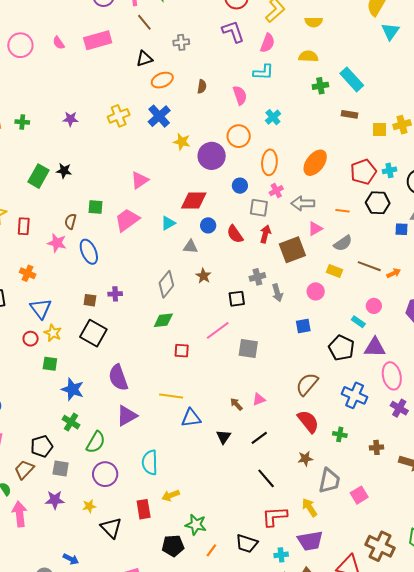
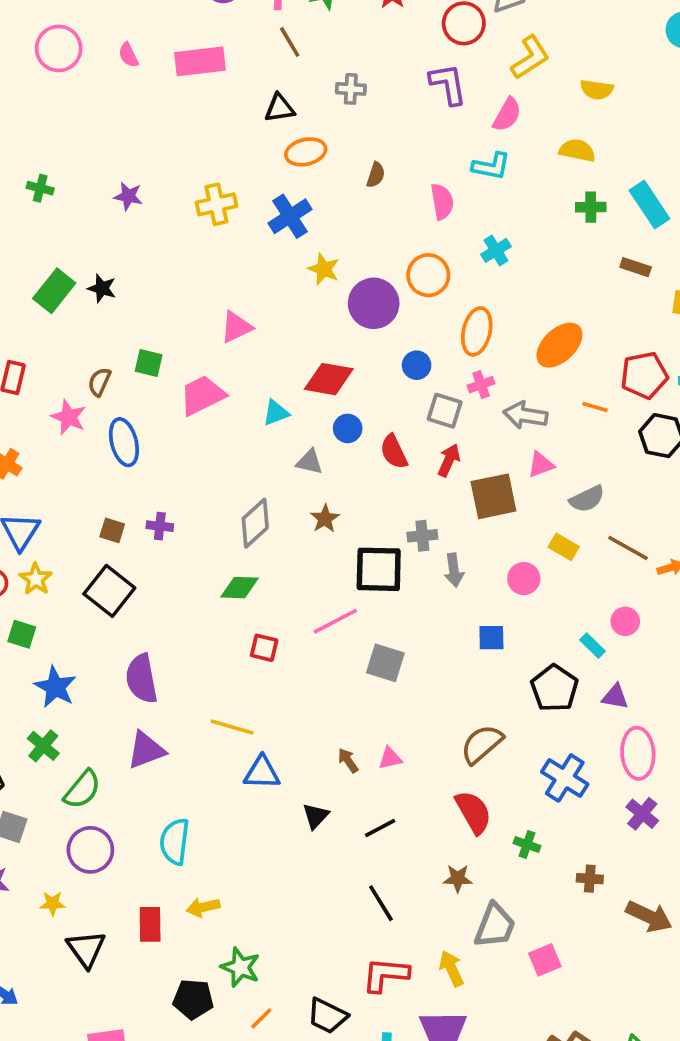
orange line: (343, 211) -> (595, 407), moved
black square: (237, 299) -> (379, 569), size x1.6
purple triangle: (375, 347) -> (615, 697), size x0.7

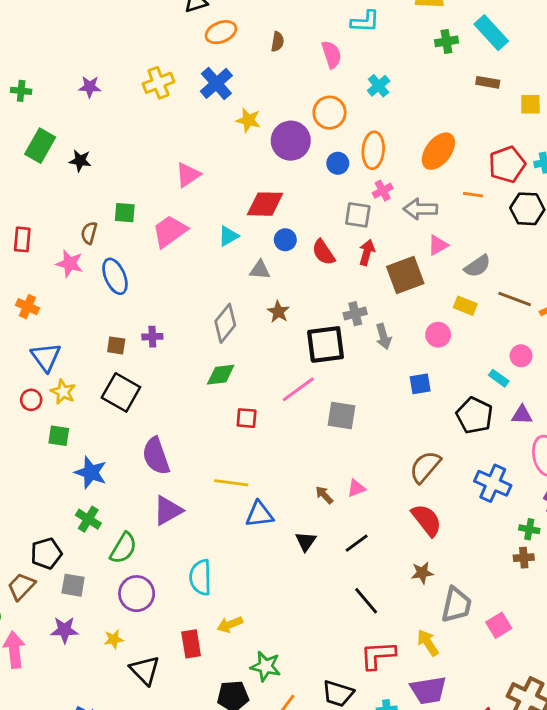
green rectangle: (54, 291) -> (40, 146), moved
blue circle: (417, 365) -> (338, 163), moved
green cross: (527, 845) -> (529, 529), moved

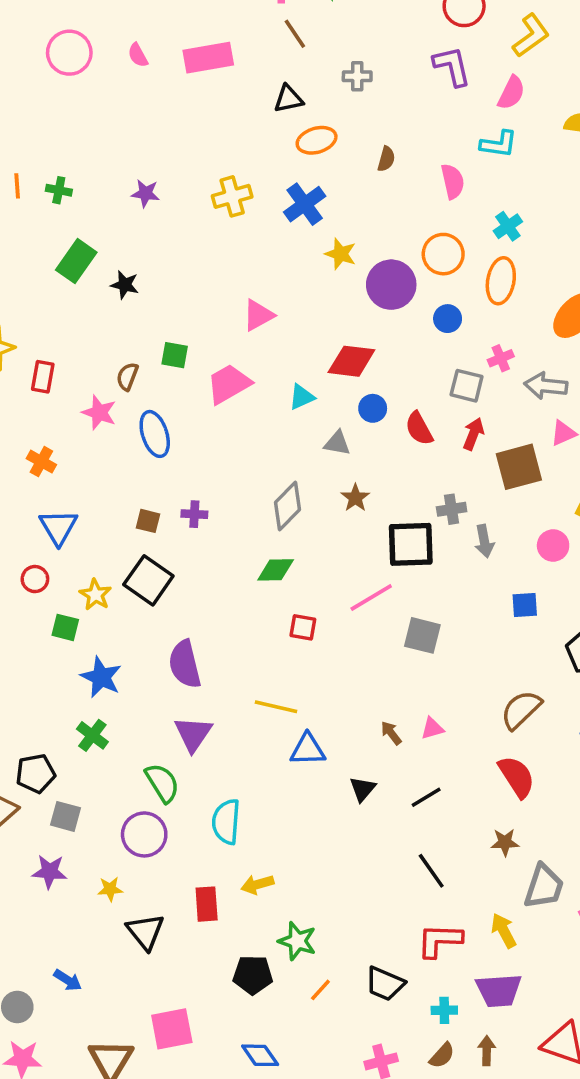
orange ellipse: (373, 150) -> (501, 281), moved
yellow star: (63, 392) -> (95, 595), moved
purple triangle: (168, 510) -> (193, 734), turned -32
green semicircle: (123, 548) -> (162, 783), moved, turned -68

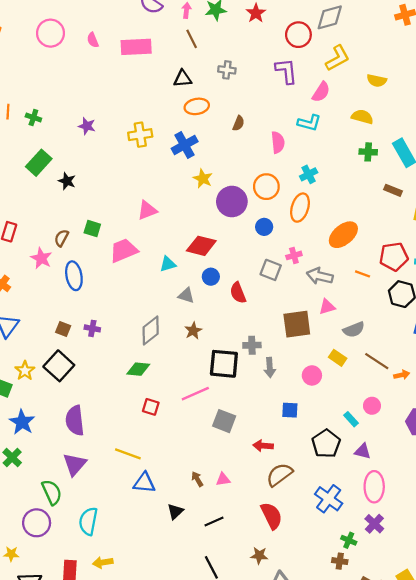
red arrow: (473, 434) -> (263, 446), moved, turned -114

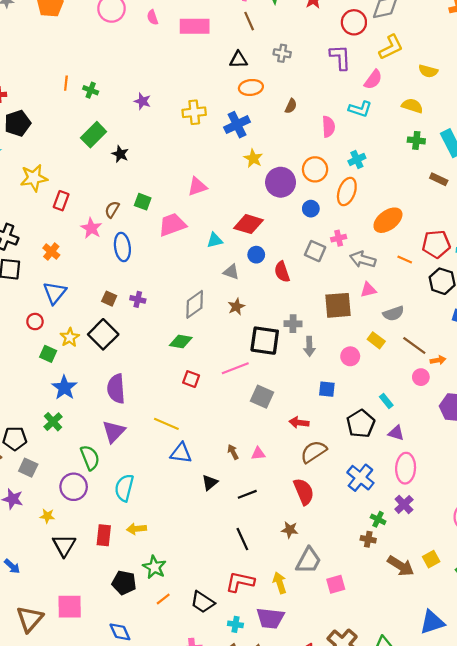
pink circle: (372, 406) -> (421, 377), moved

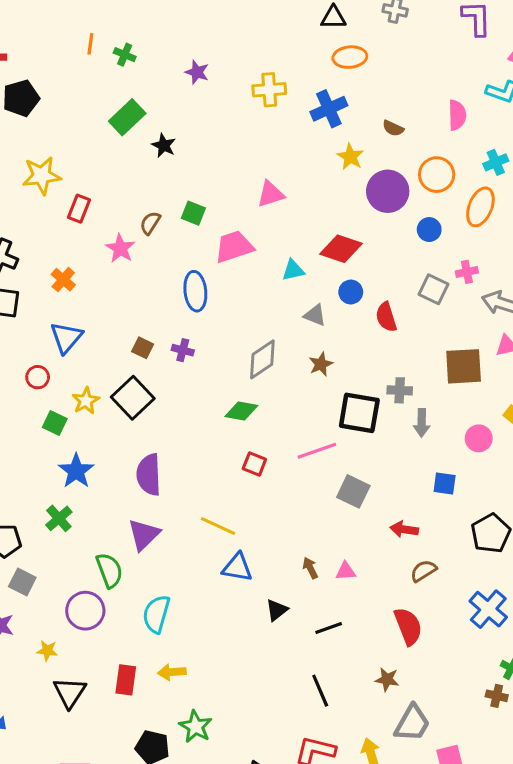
brown semicircle: (291, 106) -> (393, 128), moved, turned 88
blue ellipse: (122, 247) -> (195, 291), moved
brown semicircle: (314, 452) -> (423, 571), size x0.7

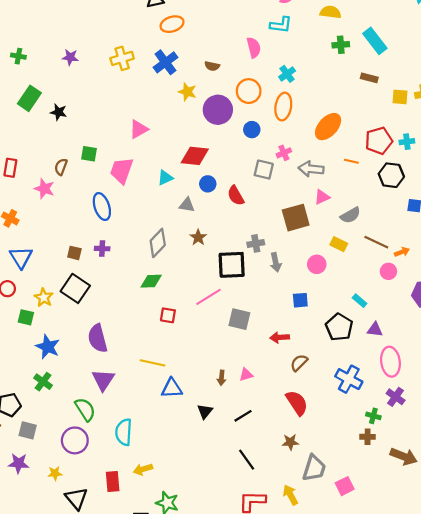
pink trapezoid: (234, 247) -> (122, 170), turned -40
brown arrow: (310, 568) -> (222, 378), turned -136

